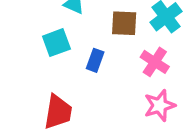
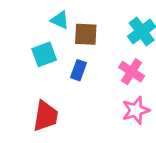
brown square: (124, 23) -> (86, 34), moved

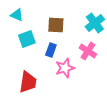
cyan triangle: (60, 20) -> (17, 15), moved
pink star: (136, 110) -> (65, 68), moved

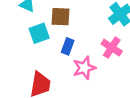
brown square: (56, 25) -> (61, 17), moved

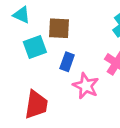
pink star: (84, 68) -> (86, 86), turned -30

